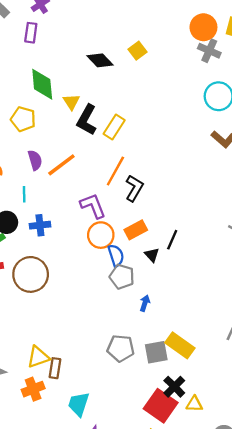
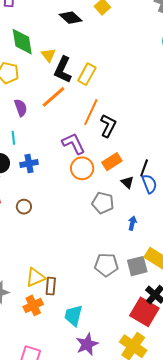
orange line: (61, 165) -> (53, 97), moved
blue semicircle: (116, 255) -> (149, 184), moved
brown circle: (31, 274) -> (24, 207), size x0.5
blue arrow: (145, 303) -> (132, 223), moved

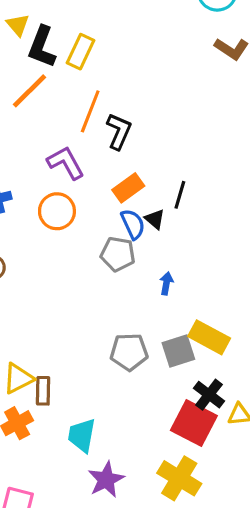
orange circle: (82, 168) -> (57, 211), moved
blue semicircle: (149, 184) -> (133, 224), moved

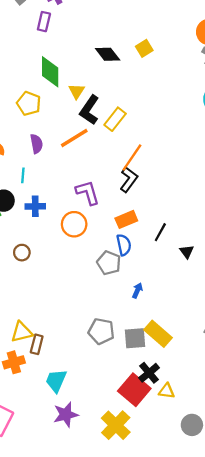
orange line: (90, 111) -> (132, 158), moved
black triangle: (155, 219) -> (187, 252), moved

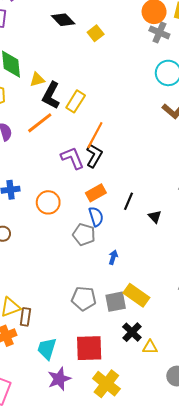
black diamond: (108, 54) -> (63, 20), moved
yellow triangle: (76, 91) -> (37, 79), turned 49
purple L-shape: (88, 193) -> (72, 158), moved
red square: (134, 390) -> (89, 348), moved, turned -36

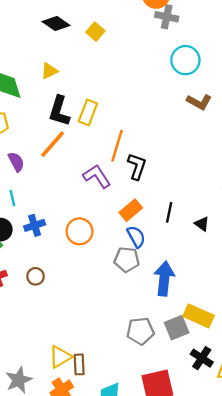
yellow triangle: (37, 79) -> (49, 71), moved
black L-shape: (94, 156) -> (137, 166), moved
blue arrow: (113, 257) -> (164, 279), size x2.0

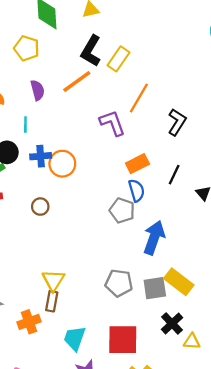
black L-shape: (137, 166) -> (177, 122), moved
orange circle: (79, 231) -> (62, 164), moved
brown circle: (36, 276) -> (40, 207), moved
yellow triangle: (60, 357) -> (53, 280), moved, turned -40

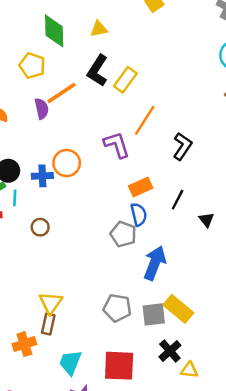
orange line: (77, 81) -> (61, 93), moved
cyan line: (25, 124) -> (15, 198), moved
orange circle: (62, 164) -> (67, 163), moved

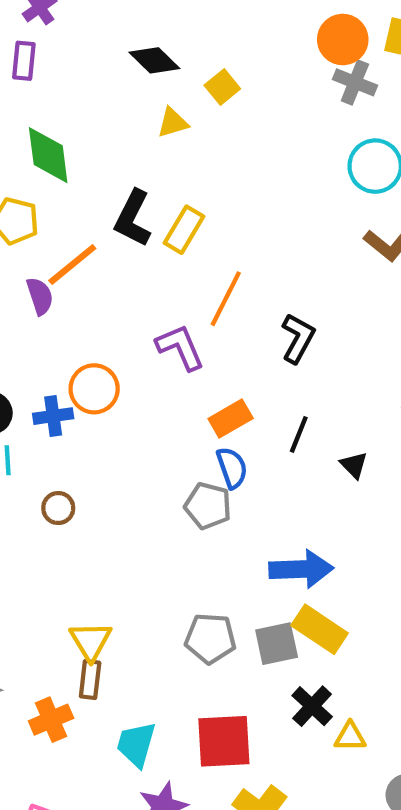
yellow triangle: (99, 29) -> (173, 123), moved
blue arrow: (155, 263) -> (301, 569), moved, turned 72

